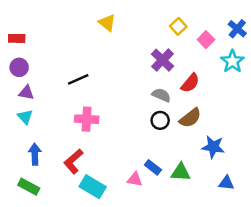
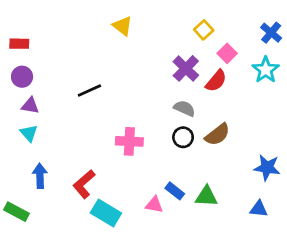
pink square: (206, 40) -> (227, 53), moved
red semicircle: (190, 83) -> (216, 81), moved
pink cross: (87, 119) -> (129, 141), moved
blue star: (213, 147) -> (267, 168), moved
green rectangle: (29, 187) -> (17, 212), moved

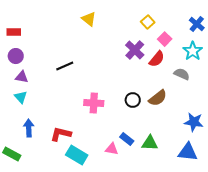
gray semicircle: (184, 108) -> (182, 74), moved
red L-shape: (84, 184) -> (61, 134), turned 55
blue triangle: (259, 209) -> (188, 152), size x1.5

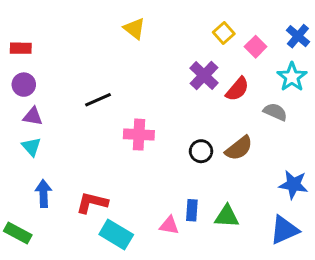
pink square: (165, 39) -> (256, 47), moved
pink cross: (94, 103) -> (139, 135), moved
blue rectangle: (127, 139) -> (192, 210), turned 56
blue triangle: (188, 152) -> (284, 230), turned -30

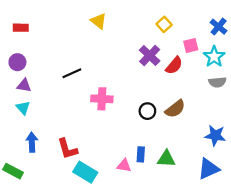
pink square: (256, 47) -> (191, 45), moved, turned 32
red rectangle: (21, 48) -> (21, 28), moved
gray semicircle: (275, 112) -> (217, 82), moved, turned 150
red L-shape: (92, 203) -> (67, 149), turned -120

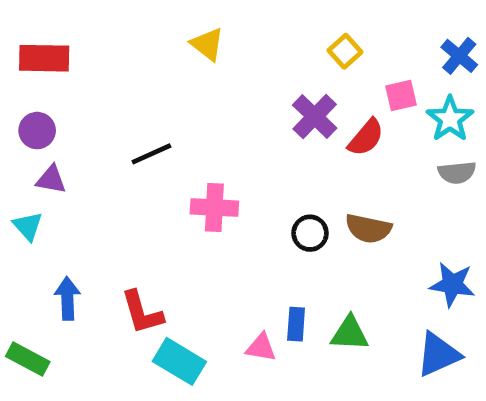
red rectangle: (21, 28) -> (44, 58), size x1.5
cyan triangle: (23, 108) -> (28, 226), moved
brown semicircle: (175, 109) -> (368, 228), turned 50

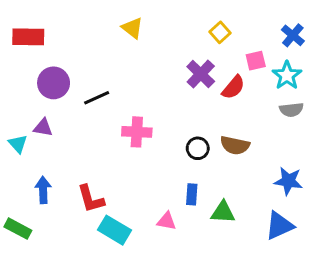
purple circle: (37, 131) -> (54, 83), moved, size x1.4
purple triangle: (51, 180) -> (43, 128), moved
blue rectangle: (296, 324) -> (192, 194), moved

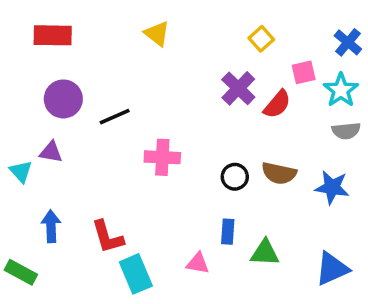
red rectangle: (28, 37) -> (53, 35), moved
blue star: (288, 181) -> (332, 187), moved
cyan rectangle: (114, 230) -> (136, 274), turned 36

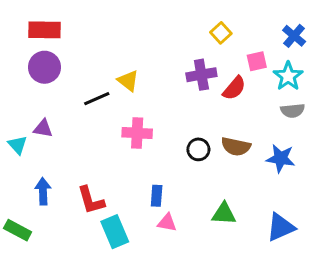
yellow triangle: (157, 34) -> (128, 81), moved
purple cross: (238, 88) -> (201, 75), turned 36
purple circle: (63, 99) -> (44, 67), moved
blue rectangle: (228, 232) -> (157, 196), moved

